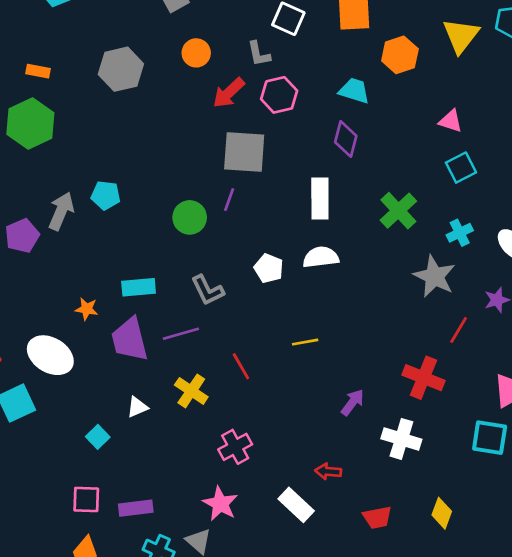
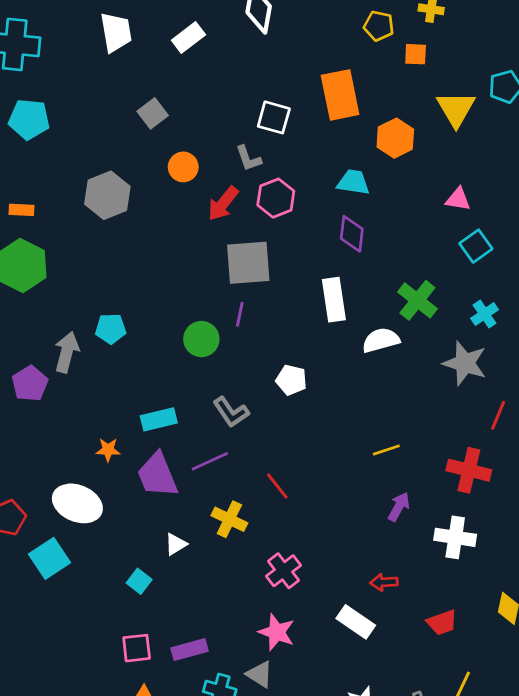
white semicircle: (321, 257) -> (381, 340), moved
yellow line: (305, 342) -> (386, 450), moved

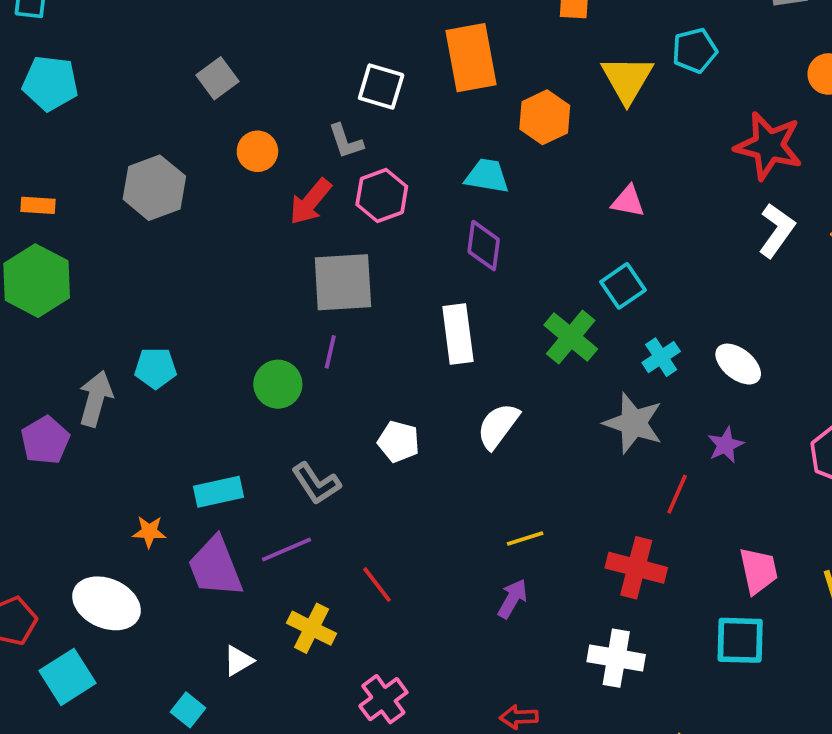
cyan square: (476, 246) -> (623, 286), moved
white semicircle: (381, 340) -> (498, 426), moved, turned -39
purple arrow: (399, 507) -> (512, 599), moved

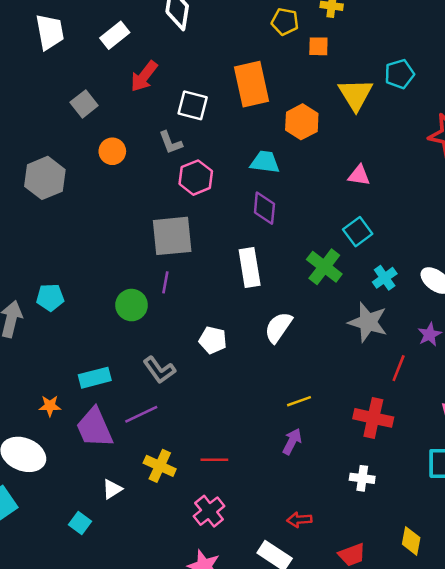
red arrow: (310, 202) -> (144, 76), moved
red line: (377, 585) -> (214, 460), moved, turned -50
white cross: (616, 658) -> (362, 478), size x0.7

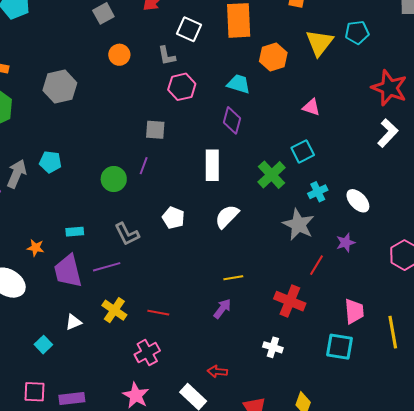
gray hexagon: (45, 178) -> (60, 87), moved
gray square: (172, 236) -> (155, 130), size x0.6
cyan rectangle: (95, 378) -> (75, 232), size x0.7

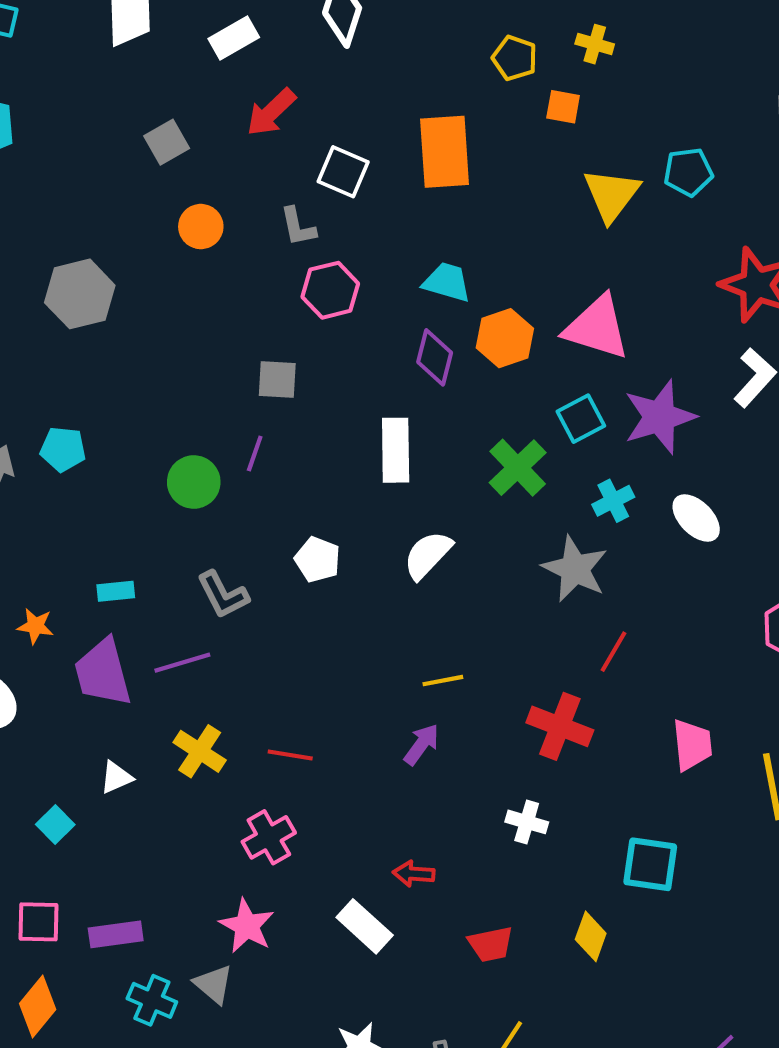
orange hexagon: (273, 57) -> (505, 338), moved
pink triangle: (311, 107) -> (597, 327), size x1.8
purple star: (346, 243) -> (660, 417), moved, size x1.8
cyan square: (340, 347) -> (650, 864), moved

